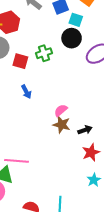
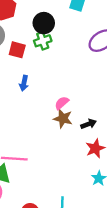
black circle: (72, 38) -> (44, 23), moved
blue arrow: (26, 92) -> (24, 83), turned 40

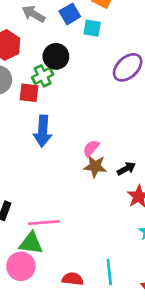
green cross: (43, 41) -> (43, 76), moved
blue arrow: (24, 83) -> (43, 131), size x1.6

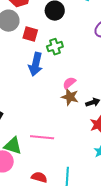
green cross: (43, 76) -> (55, 47), moved
pink line: (44, 222) -> (42, 137), moved

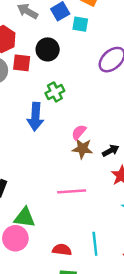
red square: (30, 34) -> (22, 63), moved
pink line: (42, 137) -> (72, 191), moved

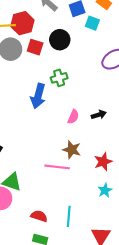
pink semicircle: (79, 132) -> (73, 117), turned 152
brown star: (82, 149) -> (72, 150), moved
black arrow: (111, 151) -> (99, 115), moved

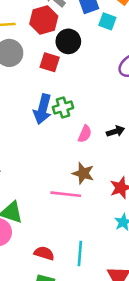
red hexagon: (22, 23) -> (44, 20), moved
red square: (35, 47) -> (50, 62), moved
green cross: (59, 78) -> (63, 107), moved

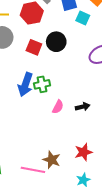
black circle: (68, 41) -> (56, 42), moved
brown star: (83, 173) -> (52, 160), moved
pink line: (66, 194) -> (33, 170), moved

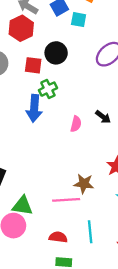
green cross: (42, 84) -> (48, 89), moved
black arrow: (83, 107) -> (103, 117), turned 64

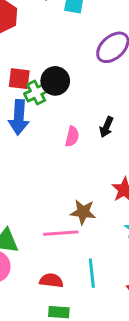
black circle: (56, 53) -> (55, 81), moved
red square: (33, 65) -> (19, 79), moved
black arrow: (103, 117) -> (106, 127), turned 77

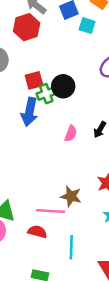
red square: (19, 79) -> (34, 80), turned -30
red semicircle: (51, 281) -> (37, 232), moved

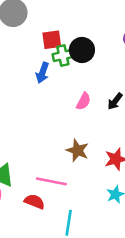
blue arrow: (29, 112) -> (42, 73), size x0.7
brown star: (71, 196) -> (78, 150), moved

